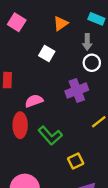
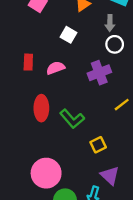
pink semicircle: (34, 101) -> (56, 68), moved

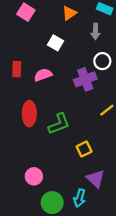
white circle: (115, 44) -> (102, 61), moved
green L-shape: (72, 119) -> (59, 124), turned -70
pink circle: (46, 173) -> (34, 176), size x0.6

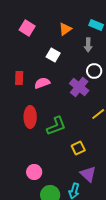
purple cross: (85, 79) -> (79, 87), turned -30

